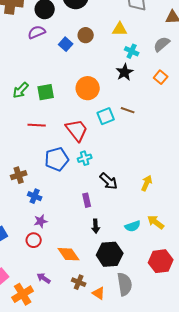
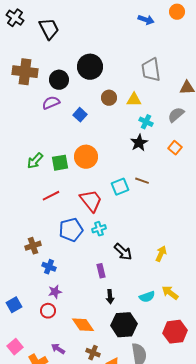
brown circle: (86, 35) -> (109, 98), moved
orange circle: (88, 88) -> (86, 157), moved
red line: (37, 125) -> (51, 196), turned -30

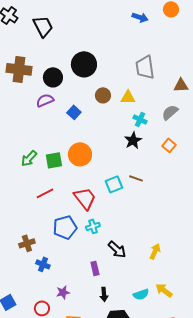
purple star: (55, 292) -> (63, 292), moved

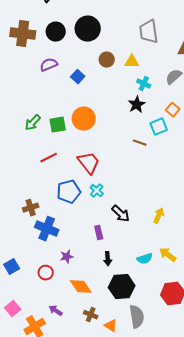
black circle: (53, 77) -> (56, 32), moved
cyan square: (114, 184) -> (159, 127), moved
cyan cross: (93, 226) -> (97, 191), turned -32
blue cross: (43, 264) -> (47, 229), size x1.6

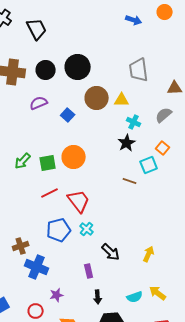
brown circle: (107, 60) -> (97, 98), size x1.5
red line: (49, 158) -> (50, 193), moved

